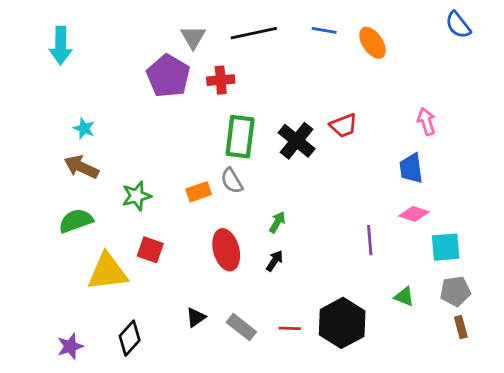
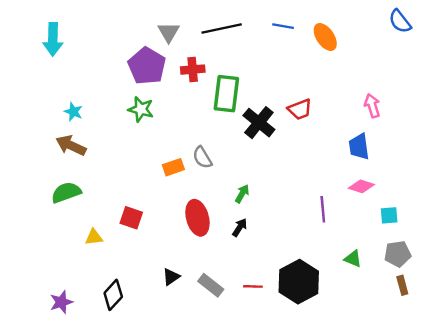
green rectangle: (240, 137) -> (226, 94), moved
green star: (137, 196) -> (141, 109), moved, turned 30
cyan square: (446, 247) -> (389, 215), size x0.7
yellow triangle: (108, 272) -> (94, 237), size x0.5

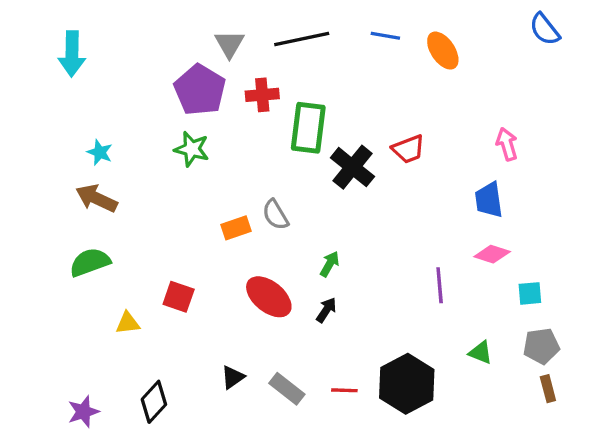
red ellipse: (197, 218) -> (269, 297), turned -36

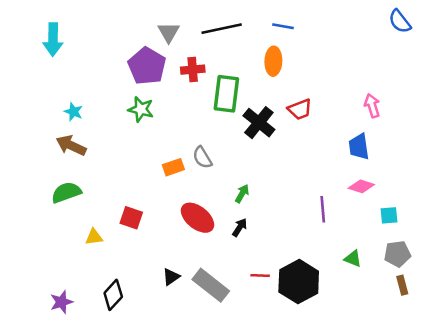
orange ellipse: (443, 51) -> (273, 61), moved, turned 36
gray rectangle: (287, 389) -> (211, 285), size x1.4
red line: (344, 390) -> (260, 276), moved

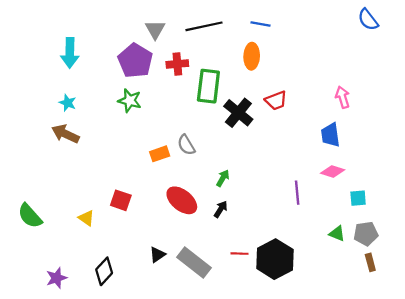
cyan arrow: (53, 39) -> (70, 53), moved
green semicircle: (66, 192) -> (30, 216), moved, turned -112
yellow triangle: (94, 237) -> (86, 218), turned 42
green triangle: (353, 259) -> (337, 234), moved

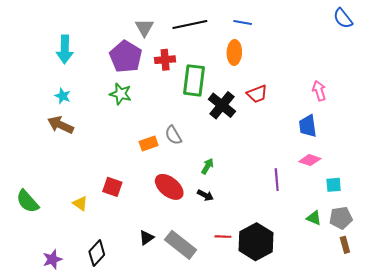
black arrow: (221, 209) -> (205, 195), turned 84

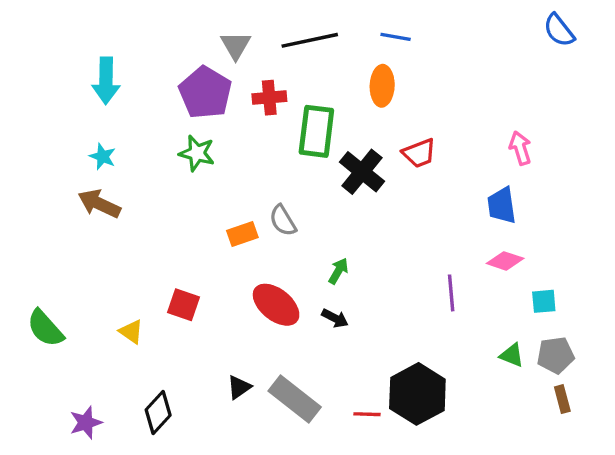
red line: (223, 237) -> (367, 414), moved

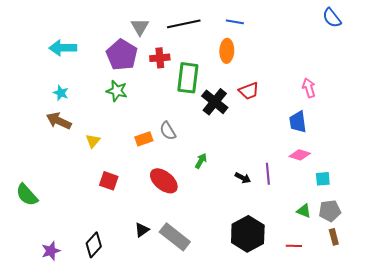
cyan arrow: (106, 81) -> (63, 48), turned 88
black arrow: (335, 318) -> (243, 178), moved
yellow triangle: (131, 332) -> (93, 141), moved, turned 35
red line: (367, 414) -> (294, 246), moved

